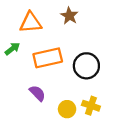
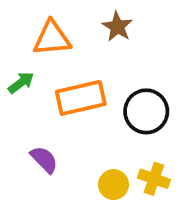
purple semicircle: (37, 93) -> (44, 160), moved

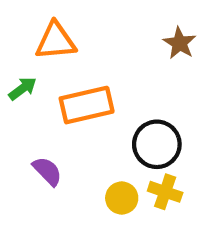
brown star: (117, 27) -> (180, 43), moved
black circle: (146, 111) -> (157, 144), moved

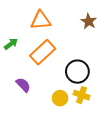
orange triangle: (56, 41) -> (41, 20), moved
orange rectangle: (87, 105) -> (43, 52), turned -30

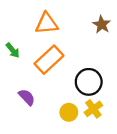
green arrow: (11, 44) -> (13, 50), turned 88
yellow cross: (82, 95) -> (93, 109), turned 35

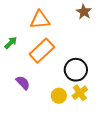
brown star: (102, 25) -> (84, 12), moved
green arrow: (13, 50) -> (11, 43), turned -96

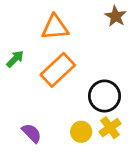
purple semicircle: (23, 83) -> (32, 133), moved

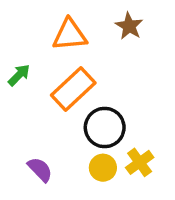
brown star: (116, 16) -> (129, 26), moved
black circle: (105, 96) -> (105, 127), moved

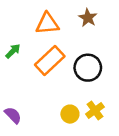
black circle: (105, 127) -> (88, 68), moved
purple semicircle: (40, 169) -> (13, 115), moved

